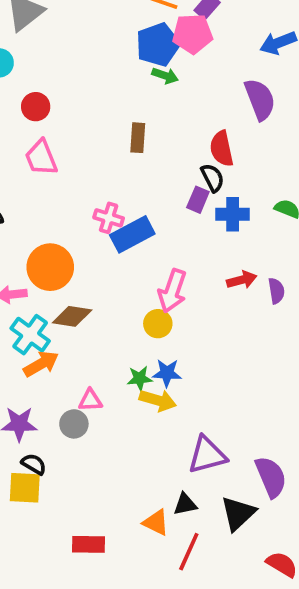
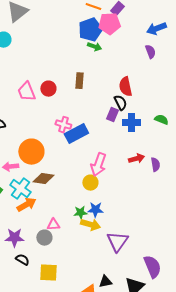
purple semicircle: (260, 99) -> (150, 52), moved, size x0.6
red circle: (36, 107) -> (48, 89), moved
purple triangle: (207, 455) -> (117, 242), moved, turned -40
yellow square: (25, 488) -> (48, 273), moved

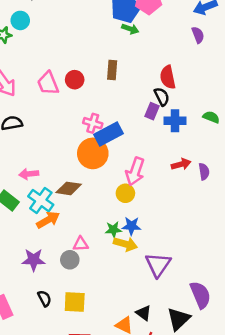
orange circle: (31, 152) -> (93, 153), moved
black semicircle: (22, 260) -> (44, 298), moved, turned 32
black triangle: (105, 282) -> (144, 313), turned 48

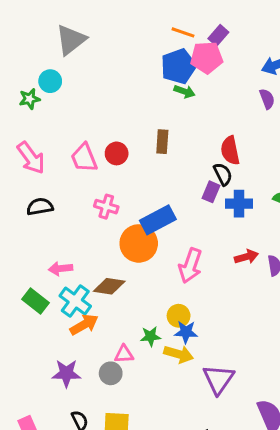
pink cross: (93, 123) -> (106, 207), moved
yellow circle: (125, 193) -> (179, 316), moved
green star: (113, 230) -> (151, 336), moved

